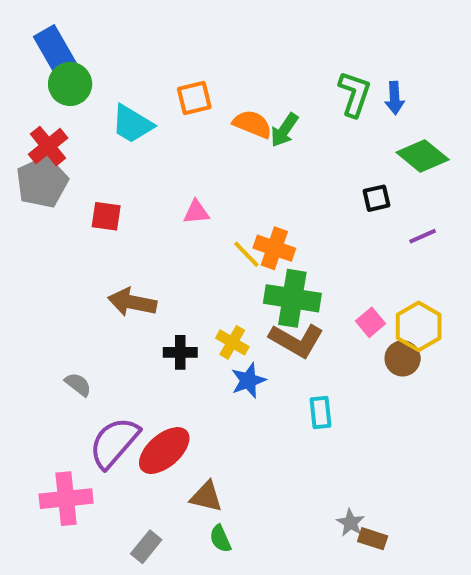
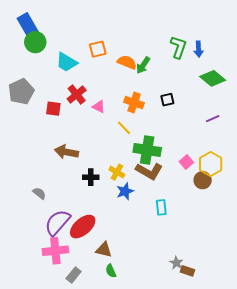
red cross: (48, 146) -> (77, 94), moved
black square: (377, 198) -> (167, 100), moved
pink triangle: (196, 212) -> (99, 107), turned 32
orange cross: (274, 248) -> (134, 103), moved
pink cross: (66, 499) -> (55, 251), moved

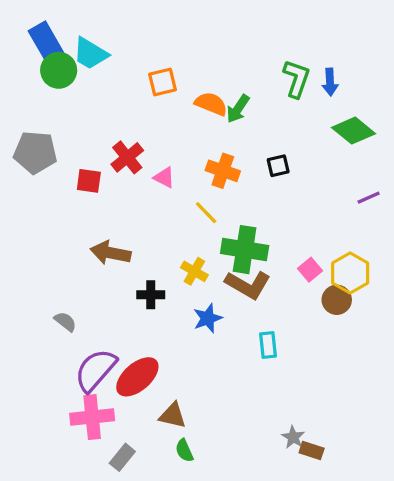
cyan trapezoid: (67, 62) -> (90, 54), moved
gray pentagon: (21, 91) -> (35, 152), turned 30
purple line: (213, 119) -> (369, 198), moved
yellow cross: (117, 172) -> (194, 271), moved

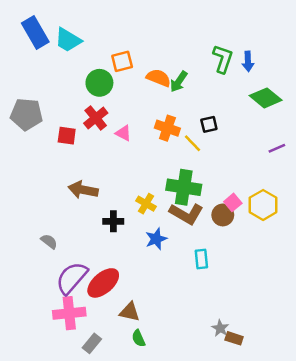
green circle: (59, 70) -> (99, 83), moved
yellow line: (206, 213) -> (193, 143), moved
brown circle: (337, 300) -> (223, 215), moved

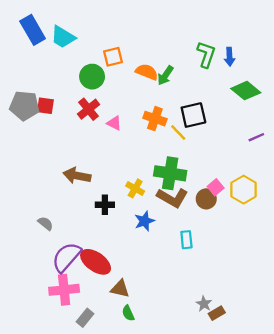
black square: (209, 124) -> (193, 115), size x1.6
red square: (67, 136) -> (45, 106), moved
red ellipse: (103, 283) -> (96, 262), turned 76
brown rectangle: (234, 338) -> (217, 313), turned -49

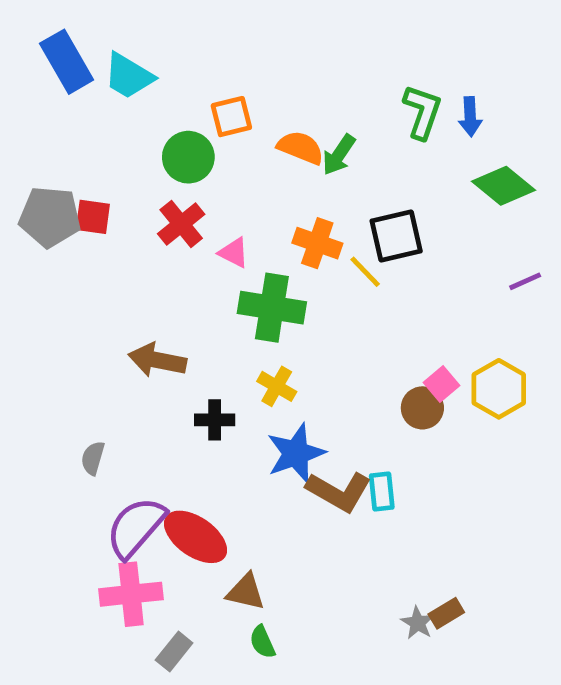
green cross: (170, 173) -> (272, 308), moved
brown L-shape: (172, 198) -> (339, 491), moved
blue star: (144, 221) -> (296, 453), size x1.4
gray semicircle: (45, 223) -> (93, 458), turned -112
brown rectangle: (217, 313) -> (446, 613), moved

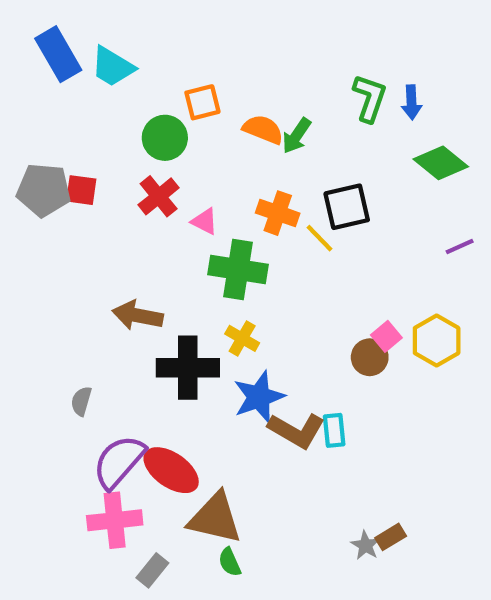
black cross: (215, 420) -> (188, 368), size x1.8
brown triangle: (246, 592) -> (215, 518), size x1.6

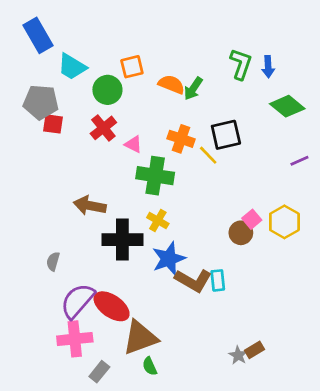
cyan trapezoid: (113, 67) -> (72, 67), moved
gray pentagon: (44, 190) -> (41, 102), moved
brown triangle: (215, 518) -> (140, 338), turned -33

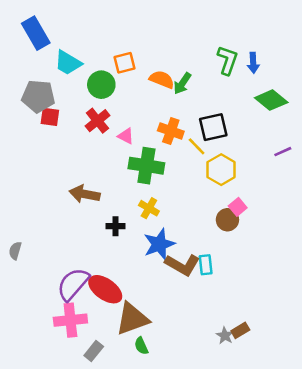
yellow hexagon: (284, 222) -> (221, 170), moved
black cross: (122, 240) -> (115, 226), size x0.5
gray semicircle: (53, 261) -> (15, 251), moved

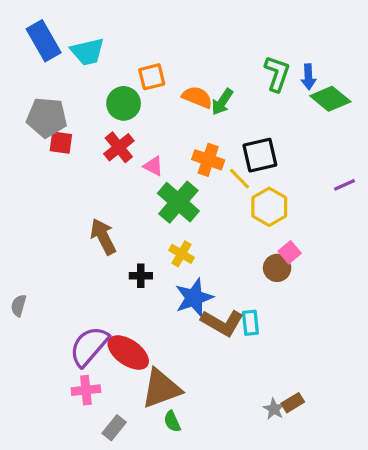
cyan trapezoid: (68, 63) -> (88, 52), moved, turned -44
green diamond: (271, 100) -> (330, 99), moved
green cross: (146, 166) -> (178, 202), turned 32
brown arrow: (85, 194) -> (103, 237), turned 52
pink cross: (70, 320) -> (86, 390), size x0.7

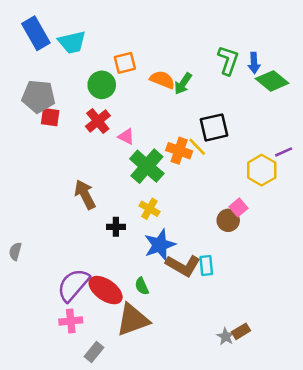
orange cross: (208, 160) -> (179, 151), moved
yellow hexagon: (269, 207) -> (262, 170), moved
green semicircle: (172, 421) -> (142, 286), moved

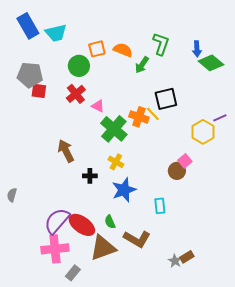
green L-shape: (228, 60) -> (161, 44), moved
orange semicircle: (162, 80) -> (123, 50), moved
brown L-shape: (183, 266) -> (137, 239), moved
pink cross: (71, 321) -> (55, 249), size x1.5

